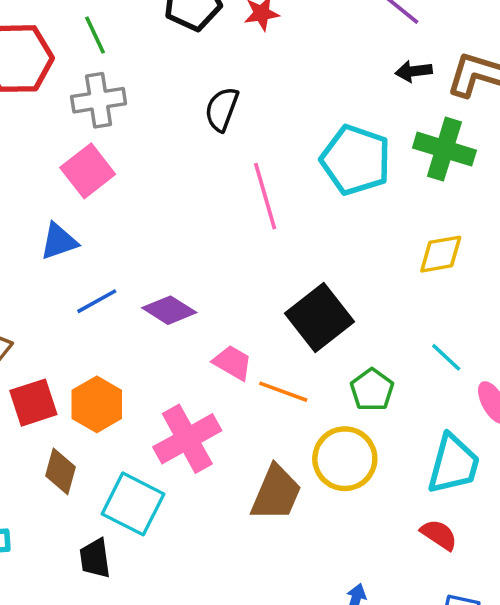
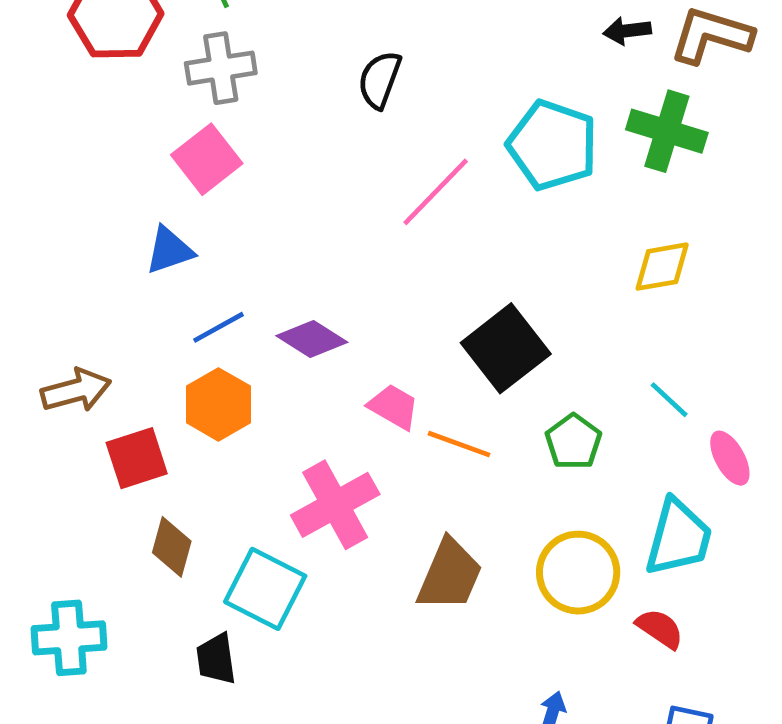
pink line: (265, 196) -> (436, 192), turned 60
orange hexagon: (97, 404) -> (218, 404), moved
yellow circle: (345, 459) -> (578, 573), moved

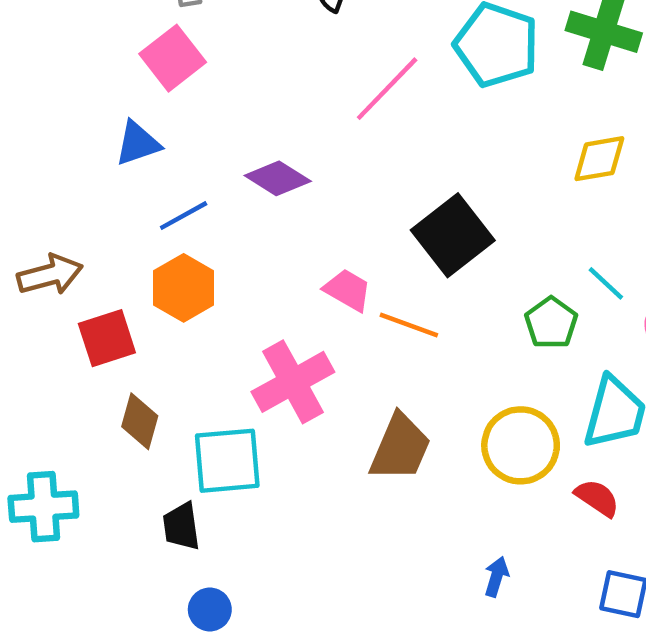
purple diamond: (312, 339) -> (278, 178), moved
green pentagon: (573, 442) -> (551, 323), moved
cyan square: (265, 589) -> (227, 461), turned -32

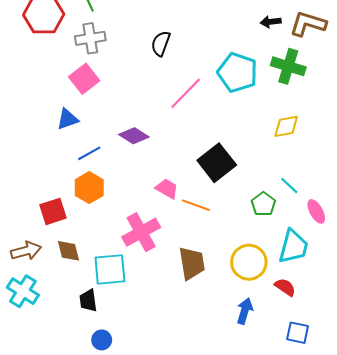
brown arrow: (50, 275) -> (26, 251), moved
brown diamond: (140, 421) -> (68, 251), turned -30
brown trapezoid: (400, 448) -> (192, 263), turned -32
cyan cross: (43, 507) -> (23, 291), turned 36
blue arrow: (496, 577) -> (245, 311), moved, size x1.4

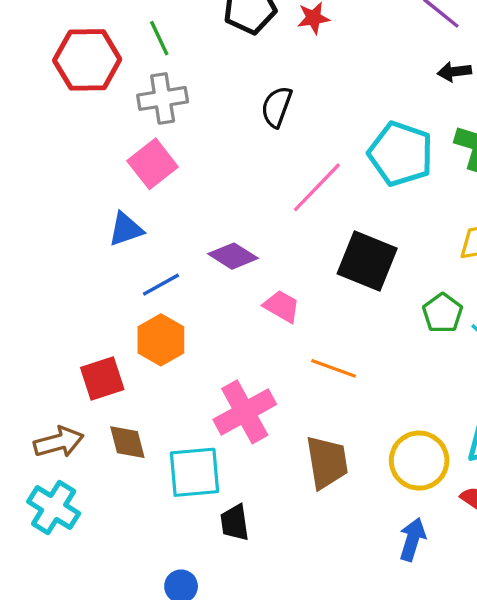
black square: (217, 163) -> (367, 261), moved, turned -30
pink trapezoid: (167, 189) -> (282, 306), moved
green pentagon: (263, 204) -> (443, 313), moved
black trapezoid: (88, 301) -> (235, 523), moved

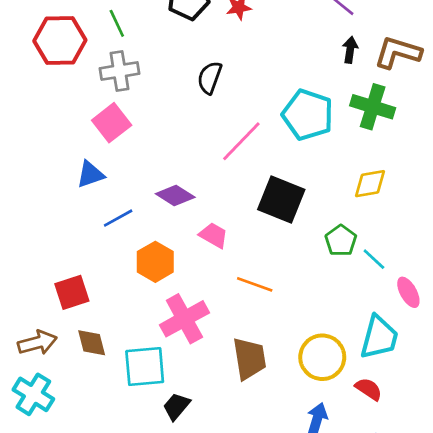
black arrow: (454, 72) -> (350, 50), turned 105
orange hexagon: (161, 340) -> (155, 262), moved
black trapezoid: (235, 523) -> (176, 406), turned 48

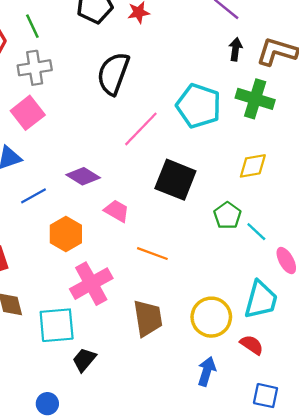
black semicircle: (210, 78) -> (113, 74), size x1.5

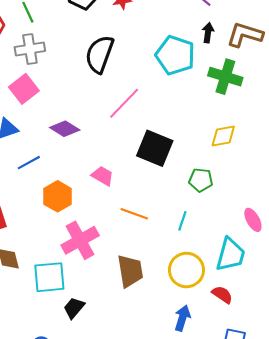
cyan pentagon: (199, 106) -> (175, 55), moved
purple diamond: (83, 176) -> (65, 129), moved
green pentagon: (227, 216) -> (201, 180), turned -30
cyan line: (256, 232) -> (182, 221), moved, turned 66

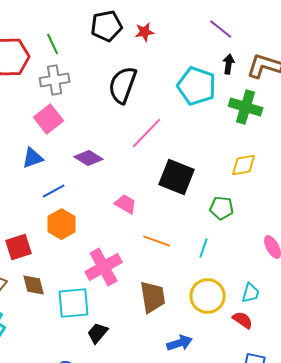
orange hexagon: (58, 196) -> (62, 224), moved
cyan trapezoid: (230, 255) -> (251, 293), moved, size x0.6
blue arrow: (182, 318) -> (180, 343), moved, turned 55

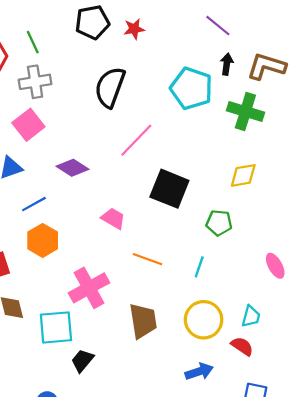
blue arrow: (180, 343) -> (199, 372), moved

